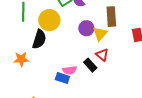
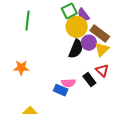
brown rectangle: (111, 17) -> (100, 33), moved, turned -54
yellow circle: (49, 20) -> (77, 27), moved
black semicircle: (39, 39) -> (76, 49), moved

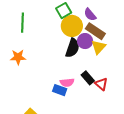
purple semicircle: (83, 15) -> (90, 15), moved
orange star: (21, 68) -> (18, 57), moved
red triangle: (102, 70) -> (101, 84), moved

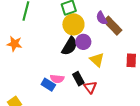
purple semicircle: (90, 15) -> (102, 18), moved
brown rectangle: (95, 31) -> (113, 26), moved
yellow triangle: (99, 47) -> (97, 60), moved, turned -42

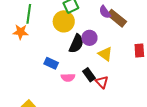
yellow circle: (73, 24) -> (64, 21), moved
orange star: (14, 44) -> (21, 32), moved
blue rectangle: (48, 85) -> (51, 63), moved

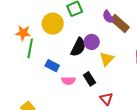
green line: (29, 14) -> (30, 48), moved
yellow circle: (64, 21) -> (53, 24), moved
yellow triangle: (105, 54) -> (107, 59), turned 35
red triangle: (102, 82) -> (106, 99), moved

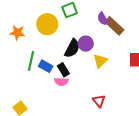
green line: (30, 48) -> (31, 61), moved
black rectangle: (89, 79) -> (63, 70), moved

